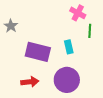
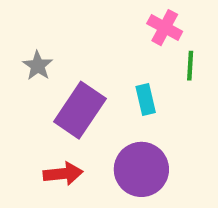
gray star: (11, 26) -> (38, 66), moved
purple rectangle: (38, 52) -> (80, 110), turned -70

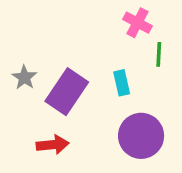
gray star: (38, 66) -> (24, 77), moved
purple circle: (141, 169) -> (141, 136), moved

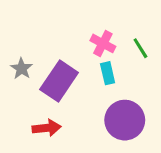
pink cross: (138, 23) -> (103, 43), moved
green line: (159, 54) -> (140, 48), turned -35

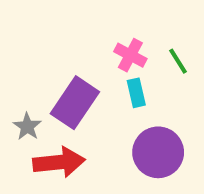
gray star: (22, 69) -> (27, 127), moved
red arrow: (47, 128) -> (59, 162), size x1.4

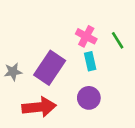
gray star: (27, 127) -> (13, 72), moved, turned 30
purple circle: (158, 152) -> (89, 98), moved, size x0.7

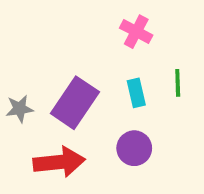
pink cross: (86, 36) -> (136, 32), moved
green line: (118, 40) -> (178, 83), moved, turned 30

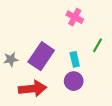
green line: (178, 83) -> (97, 45), turned 32
cyan rectangle: (136, 93) -> (75, 59), moved

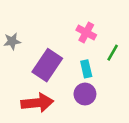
pink cross: (75, 17) -> (86, 32), moved
gray star: (11, 59) -> (12, 41), moved

